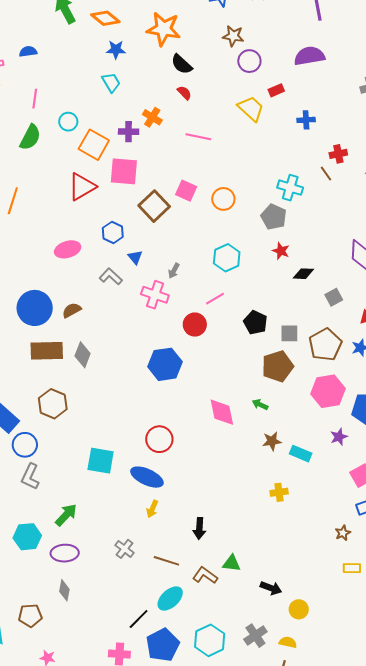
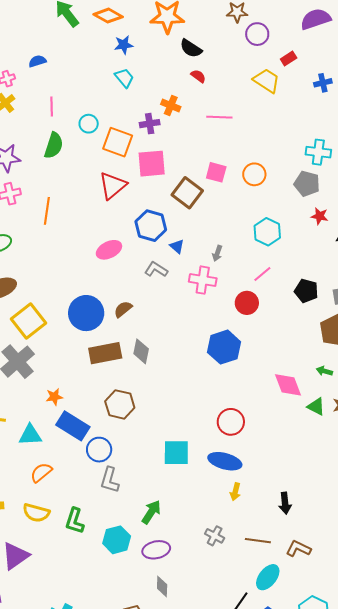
blue hexagon: (113, 232) -> (151, 226), size x1.4
green triangle: (232, 563) -> (316, 407), moved, turned 30

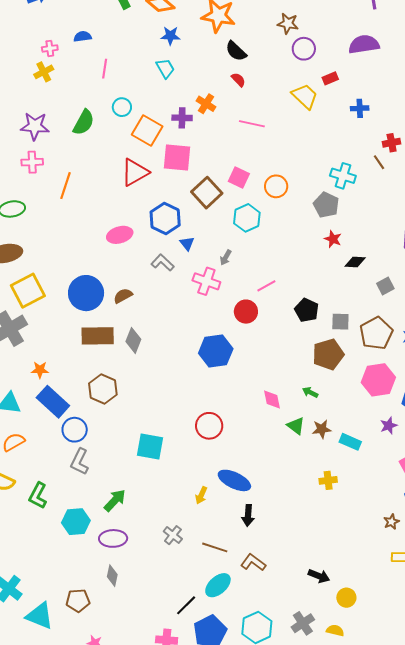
pink line: (52, 107) -> (105, 69), moved
cyan hexagon: (267, 232) -> (247, 218), moved
pink diamond: (288, 385) -> (272, 400), size x0.7
blue ellipse: (225, 461) -> (234, 480), moved

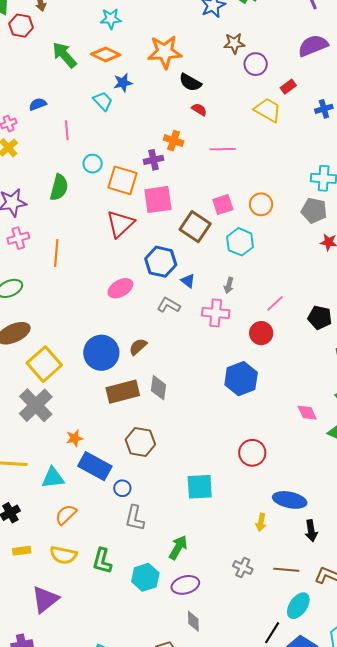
cyan trapezoid: (165, 68) -> (103, 101), moved
pink square: (239, 178) -> (223, 205), turned -30
blue circle: (75, 430) -> (122, 488), size x0.7

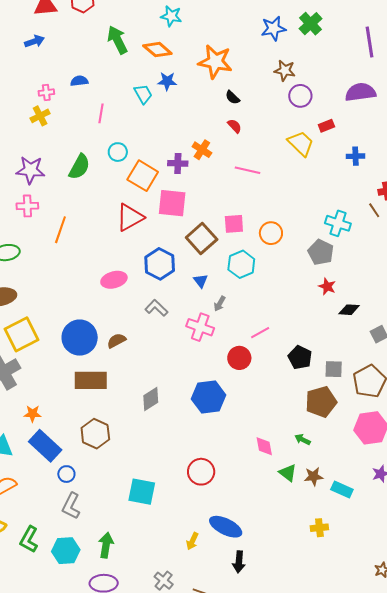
black semicircle: (190, 82) -> (232, 97), size x0.7
blue triangle: (188, 281) -> (201, 281), moved
gray diamond: (159, 388) -> (151, 399), moved, turned 35
green arrow: (178, 547) -> (106, 545), turned -35
cyan hexagon: (145, 577) -> (66, 551), moved

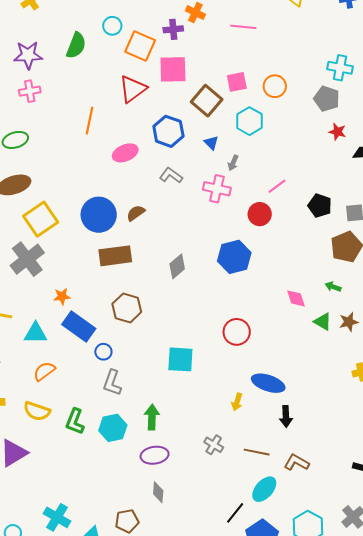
orange line: (60, 230) -> (89, 121), moved

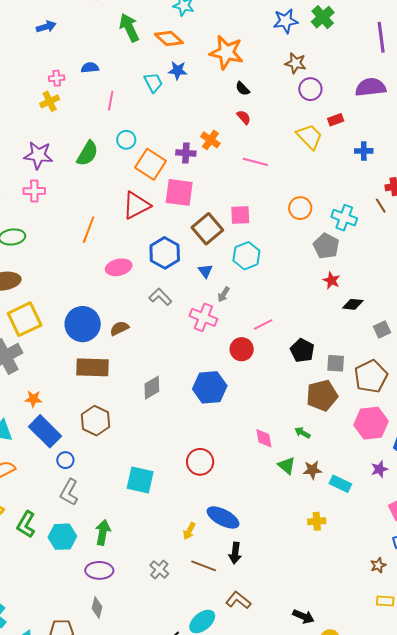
orange circle: (275, 86) -> (300, 208), moved
brown line: (257, 452) -> (204, 566), moved

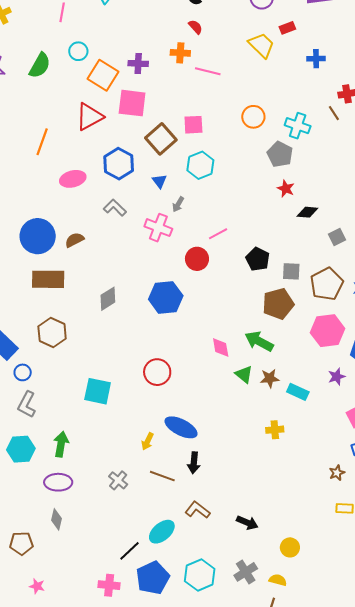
orange cross: (210, 140) -> (180, 53), moved, turned -30
green arrow: (302, 433) -> (259, 341), size x1.8
black arrow: (303, 616) -> (247, 523), moved

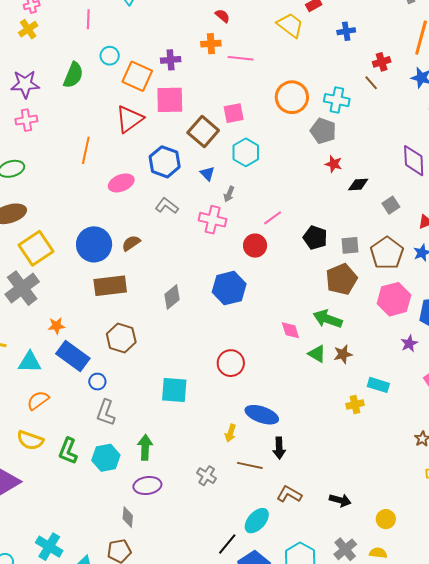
orange circle: (253, 117) -> (292, 97), size x1.4
cyan rectangle: (298, 392) -> (378, 385), moved
gray diamond: (56, 519) -> (128, 517), moved

